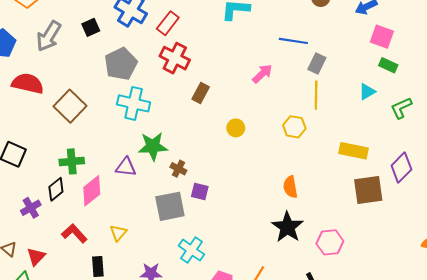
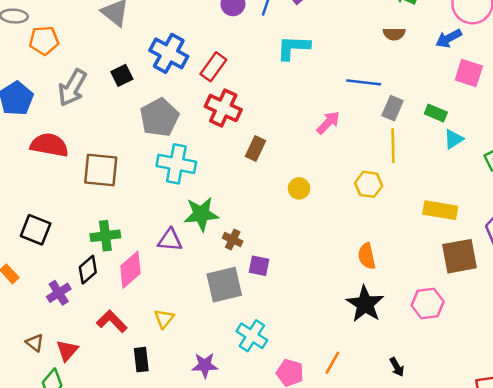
green rectangle: (388, 65) -> (436, 113), moved
brown square: (70, 106) -> (101, 170), turned -36
pink hexagon: (330, 242) -> (428, 304), moved

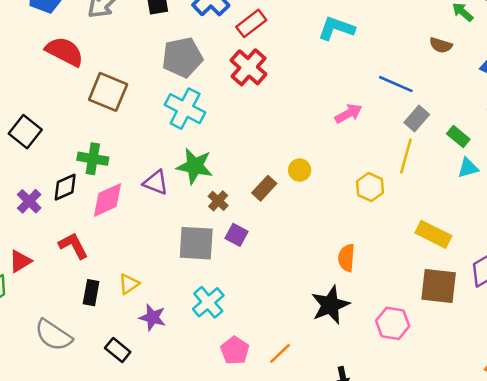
brown rectangle: (256, 148) -> (264, 188), moved
purple cross: (59, 293) -> (29, 201), turned -30
yellow triangle: (164, 319) -> (129, 284), moved

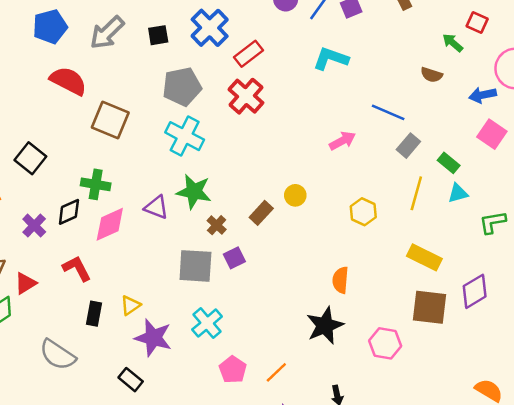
yellow line: (406, 156) -> (416, 193), moved
purple square: (237, 235) -> (234, 258), turned 35
purple star: (153, 317) -> (153, 338), size x1.4
black rectangle: (118, 350) -> (131, 380), moved

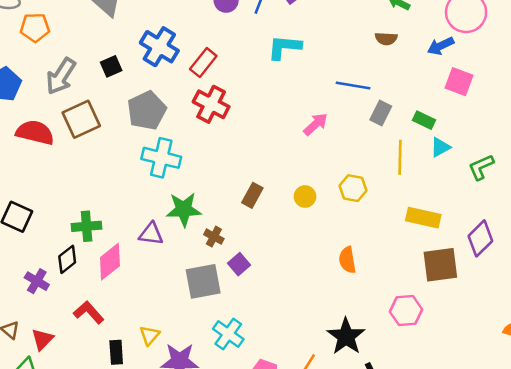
brown square: (110, 120) -> (81, 119), moved, turned -33
yellow circle: (295, 195) -> (305, 197), moved
brown rectangle: (261, 213) -> (252, 195), moved
black star: (325, 326) -> (346, 336), moved

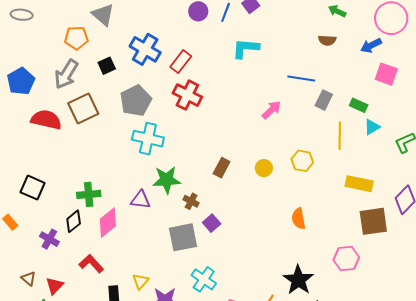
orange pentagon: (35, 27) -> (76, 38), moved

